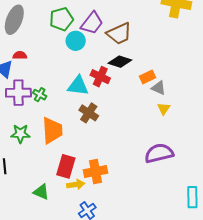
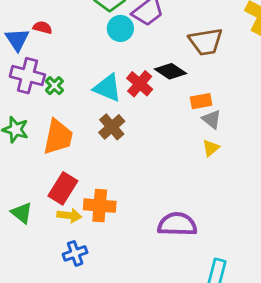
brown trapezoid: (119, 34) -> (206, 42), moved
purple semicircle: (159, 153) -> (177, 224), moved

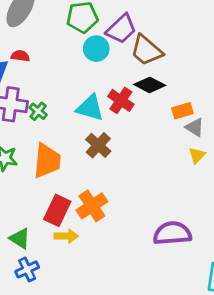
brown trapezoid: (206, 42) -> (146, 50), moved, turned 56
orange cross: (100, 206) -> (92, 206), moved, turned -32
blue cross: (75, 253) -> (27, 269), moved

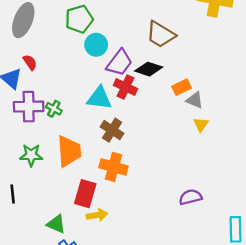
purple trapezoid: (121, 29) -> (119, 63), moved
brown trapezoid: (146, 50) -> (161, 35), moved
red semicircle: (20, 56) -> (30, 62), turned 56
orange cross: (92, 206) -> (113, 167), moved, turned -32
purple semicircle: (172, 233) -> (190, 197), size x0.7

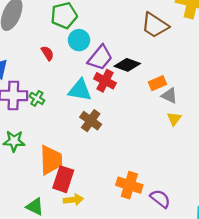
brown trapezoid: (161, 35) -> (155, 25), moved
red semicircle: (30, 62) -> (47, 53), moved
orange trapezoid: (69, 151) -> (51, 160), moved
orange cross: (113, 167) -> (129, 185), moved
purple semicircle: (190, 197) -> (160, 199), moved, turned 50

